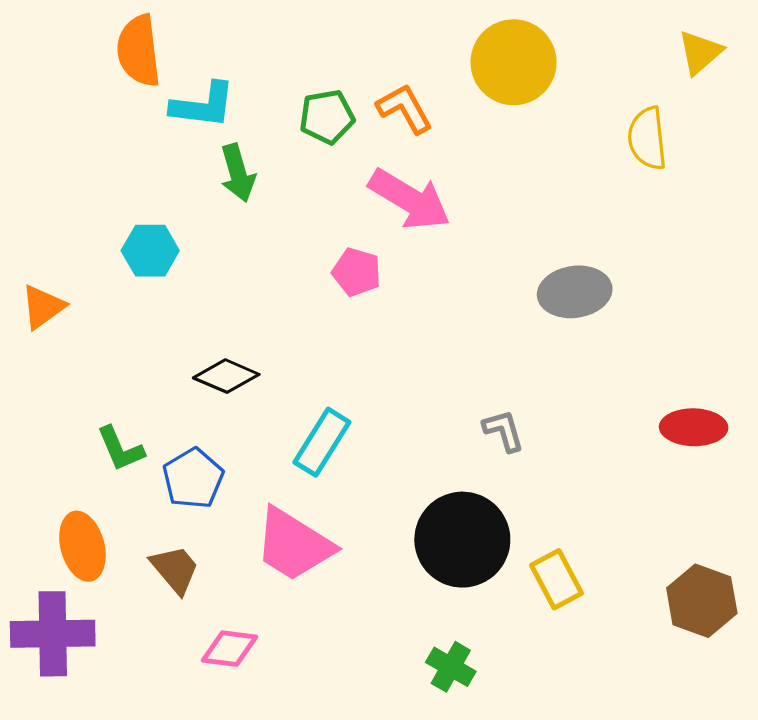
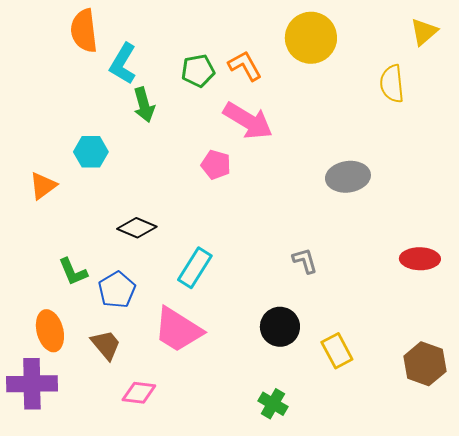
cyan L-shape: (203, 105) -> (123, 64), turned 114
orange triangle: (43, 307) -> (43, 186), moved
black circle: (462, 540) -> (280, 327), size x0.7

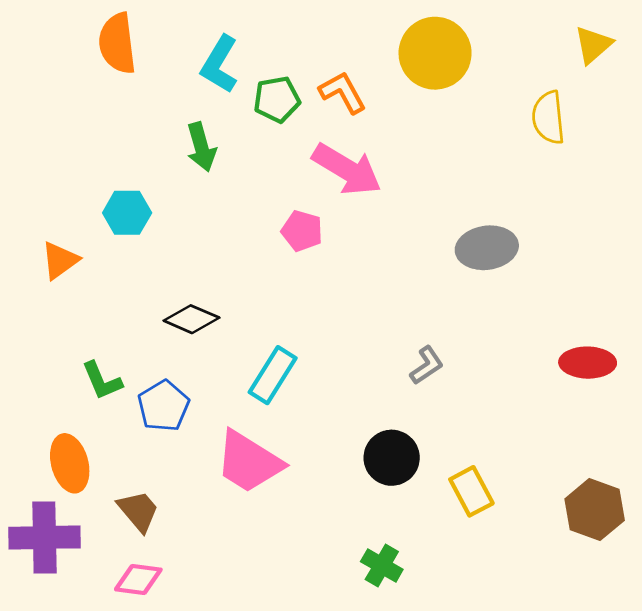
cyan L-shape: (123, 64) -> (219, 64), moved
gray L-shape: (305, 261) -> (427, 365), turned 72
brown trapezoid: (106, 345) -> (138, 511), moved
pink diamond: (139, 393) -> (138, 580), moved

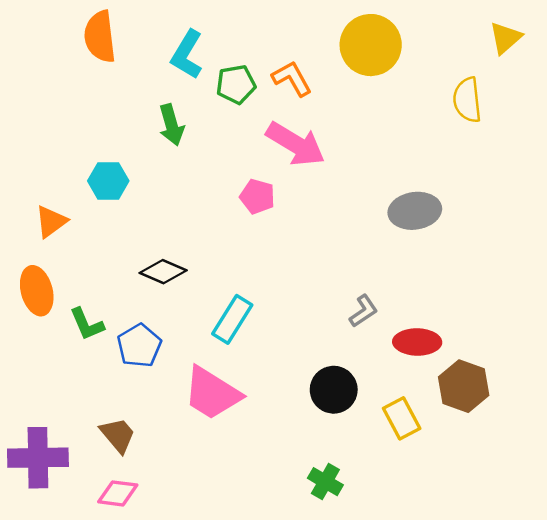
red ellipse: (588, 363) -> (417, 342), moved
orange ellipse: (70, 463) -> (37, 291), moved
brown hexagon: (595, 510) -> (464, 386), moved

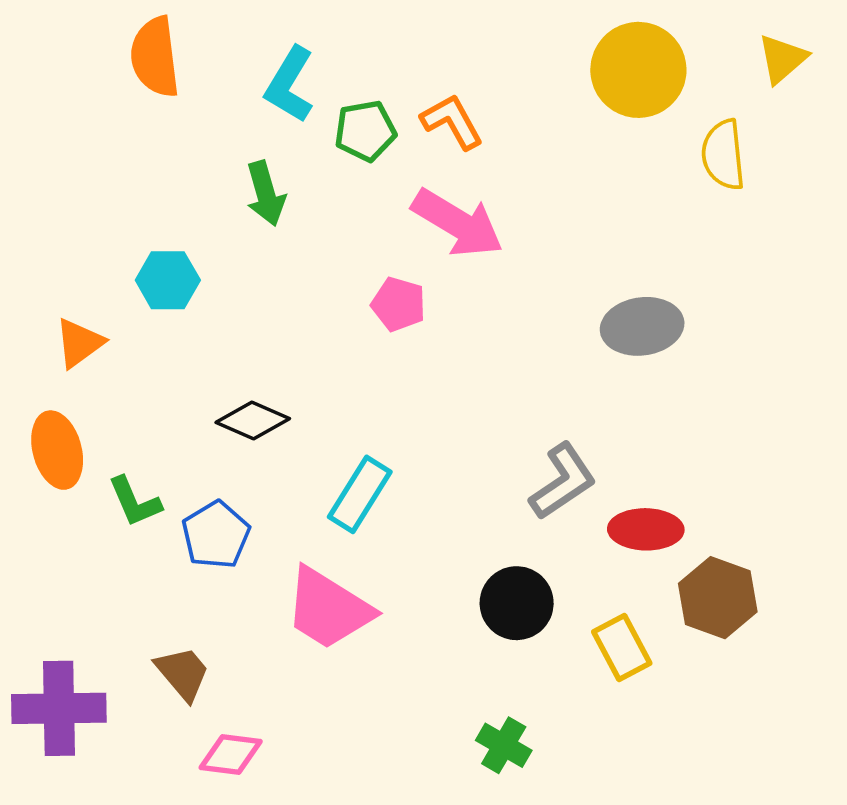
yellow circle: (371, 45) -> (638, 70), moved
gray L-shape: (364, 311) -> (563, 481), size x1.5
pink diamond: (118, 493) -> (231, 754), moved

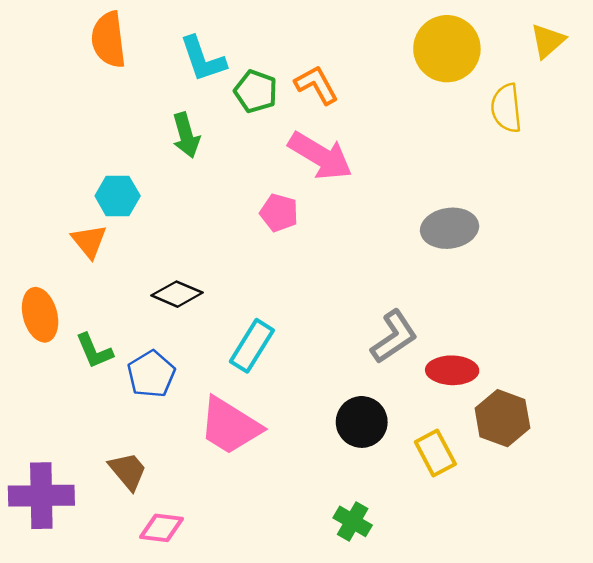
cyan L-shape: (290, 85) -> (203, 59), turned -50
green pentagon: (365, 131) -> (256, 91), turned 30
orange triangle: (79, 343) -> (89, 241), moved, turned -33

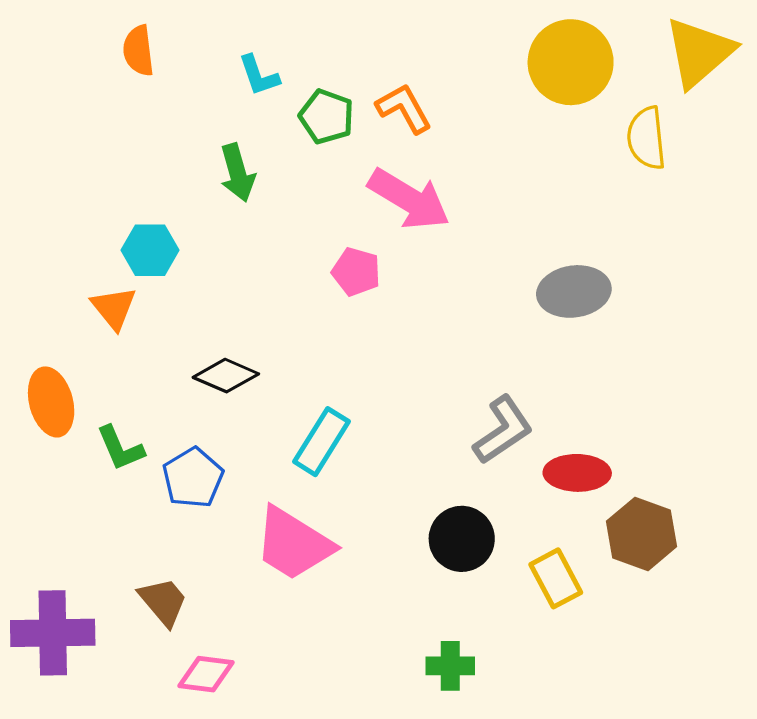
orange semicircle: (109, 40) -> (138, 51), size x0.7
yellow triangle: (548, 41) -> (699, 52), size x1.6
cyan L-shape: (203, 59) -> (259, 75), size x0.7
green cross: (353, 521) -> (450, 666), turned -30

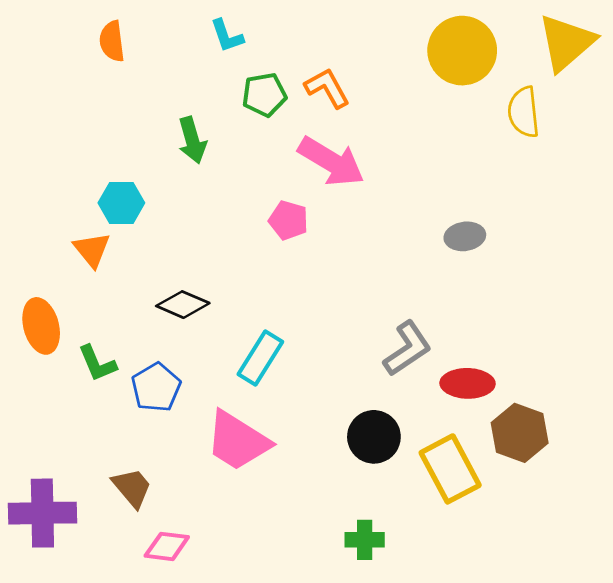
cyan L-shape: (259, 75) -> (227, 36), moved
green pentagon: (326, 117) -> (264, 95), turned -30
gray ellipse: (574, 291) -> (465, 236), size x0.7
yellow rectangle: (556, 578) -> (450, 469), size x1.4

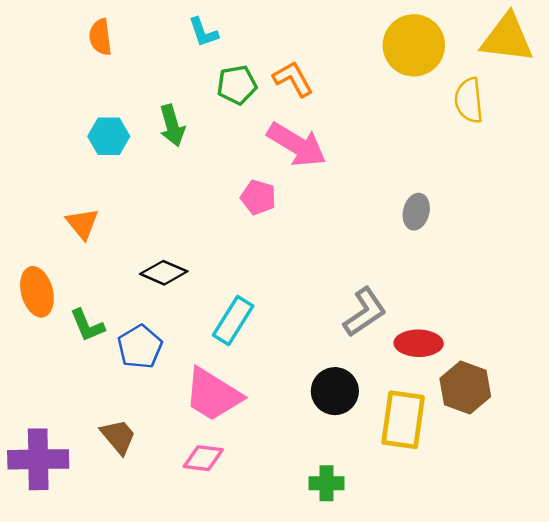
yellow triangle: (566, 43) -> (507, 38), turned 48
cyan hexagon: (121, 203) -> (109, 136), moved
gray ellipse: (465, 236) -> (416, 212), turned -68
yellow rectangle: (450, 469) -> (403, 420), turned 36
pink diamond: (167, 546) -> (203, 458), moved

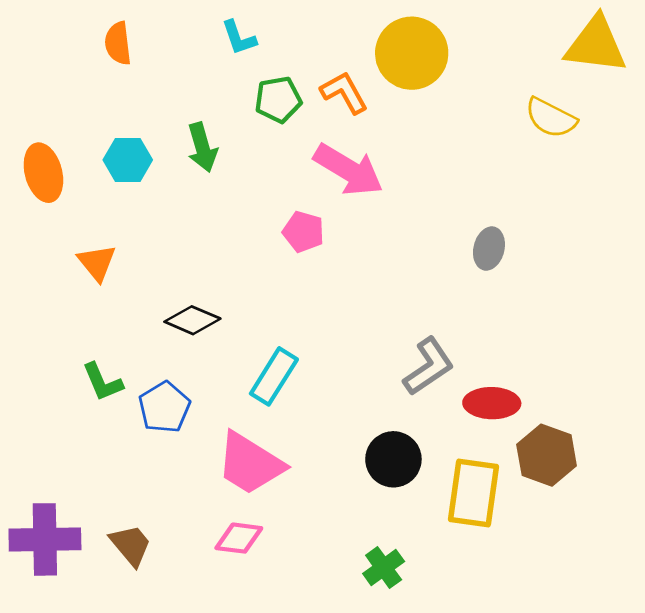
yellow circle: (414, 45) -> (412, 53), moved
yellow semicircle: (469, 100) -> (551, 118), turned -57
orange ellipse: (37, 292) -> (43, 173), moved
brown trapezoid: (118, 437) -> (131, 545), moved
green cross: (326, 483) -> (384, 568), turned -36

